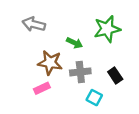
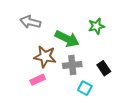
green star: (107, 29) -> (96, 26), size x0.7
green arrow: (74, 43) -> (67, 39), size x1.6

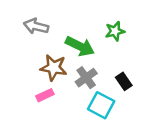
gray cross: (72, 65) -> (86, 78), turned -30
cyan square: (85, 88) -> (101, 105), size x1.5

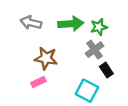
green arrow: (80, 46) -> (71, 24), moved, turned -30
gray cross: (86, 78) -> (95, 50), moved

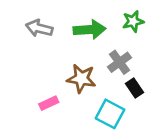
green star: (99, 27) -> (133, 21), moved
brown star: (46, 58) -> (81, 79), moved

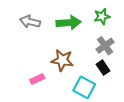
gray cross: (119, 62) -> (105, 46), moved

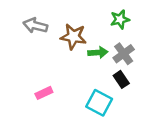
green arrow: (69, 23) -> (98, 52), moved, size x0.7
brown star: (62, 60) -> (73, 37), moved

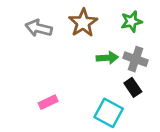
brown star: (73, 37) -> (83, 23), moved, turned 30
gray cross: (124, 54) -> (136, 59), turned -35

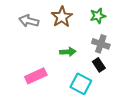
green arrow: (107, 58) -> (68, 52), moved
pink rectangle: (48, 102) -> (36, 76), size x1.5

